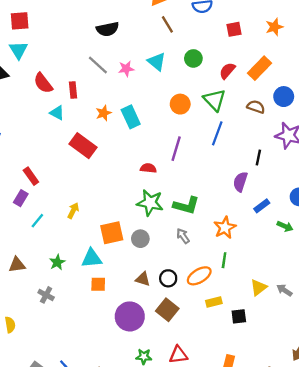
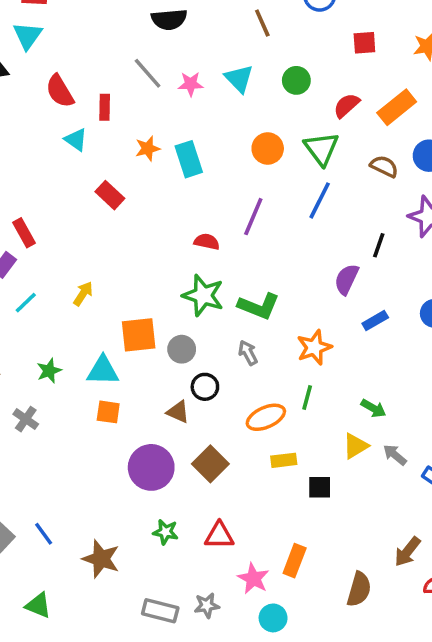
red rectangle: (83, 146) -> (110, 195), size x0.7
green arrow: (285, 226) -> (373, 408), moved
black circle: (168, 278) -> (205, 387), moved

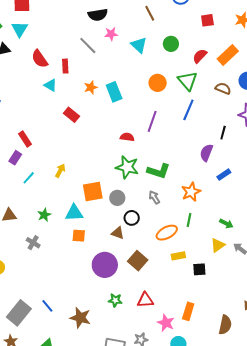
pink star: (191, 84) -> (111, 34), moved

